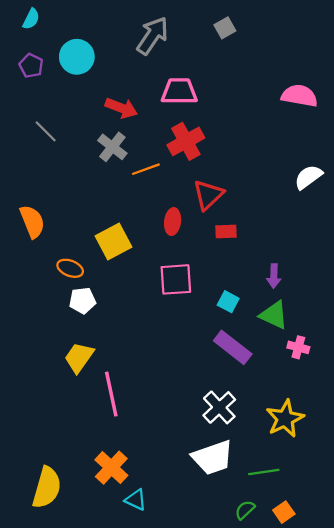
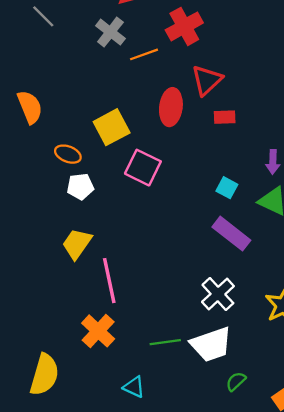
red ellipse: (173, 222) -> (171, 107), size x1.4
pink square: (176, 279) -> (143, 168), moved, turned 30
orange cross: (111, 468) -> (98, 331), moved
green line: (264, 472) -> (165, 342), moved
green semicircle: (245, 510) -> (236, 381), moved

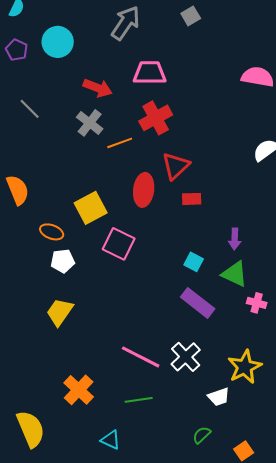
pink line: (109, 281) -> (141, 357), moved, turned -51
white trapezoid: (211, 344) -> (219, 397), moved, size x0.6
yellow semicircle: (44, 375) -> (31, 429), turned -39

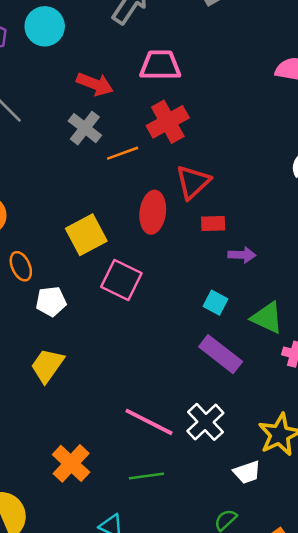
orange ellipse: (52, 232) -> (21, 266), moved, turned 45
purple arrow: (235, 239) -> (242, 255), moved, turned -90

